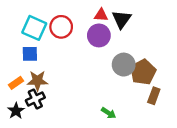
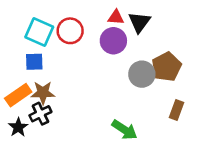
brown pentagon: (143, 72) -> (167, 67), moved
orange rectangle: (16, 83) -> (18, 95), size x1.5
green arrow: (109, 113) -> (125, 130), size x1.5

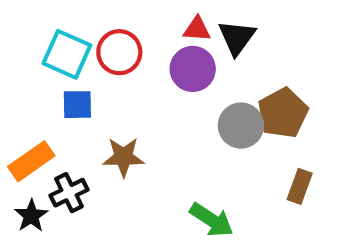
blue square: (34, 62) -> (77, 105), moved
brown star: (43, 93) -> (124, 157), moved

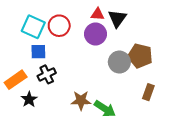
brown pentagon: (283, 113) -> (140, 56), turned -30
brown star: (124, 157) -> (81, 100), moved
black cross: (69, 193) -> (47, 74), moved
black star: (31, 216) -> (29, 99), moved

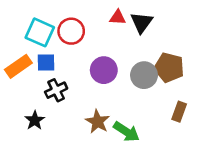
purple circle: (95, 34) -> (104, 70), moved
orange rectangle: (16, 80) -> (18, 66), moved
brown star: (81, 100) -> (98, 122), turned 30

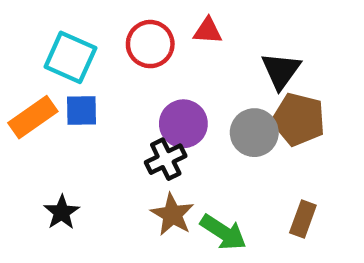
black triangle: (141, 22) -> (281, 71), moved
red circle: (71, 31) -> (150, 44), moved
black cross: (56, 90) -> (166, 159), moved
brown rectangle: (179, 112) -> (303, 219), moved

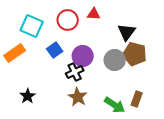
blue square: (82, 110) -> (55, 50), moved, turned -35
green arrow: (223, 232) -> (115, 105), moved

